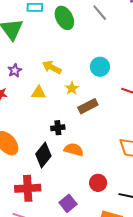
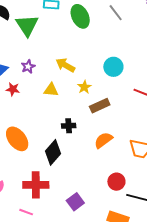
orange semicircle: (74, 150) -> (103, 140), moved, turned -54
red circle: (98, 183) -> (116, 182), moved

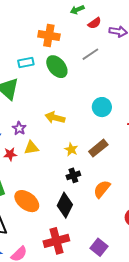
gray line: (116, 13) -> (90, 54), turned -72
yellow star: (84, 87) -> (71, 149), moved
yellow triangle: (51, 90) -> (31, 148), moved
orange semicircle: (103, 140) -> (102, 189), moved

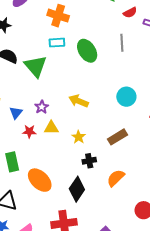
orange cross: (49, 36) -> (58, 16), moved
gray line: (90, 54) -> (122, 43), turned -66
yellow star: (71, 149) -> (79, 137), moved

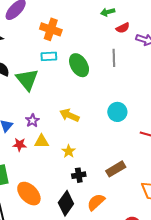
brown rectangle: (118, 137) -> (116, 169), moved
orange semicircle: (116, 178) -> (96, 202), moved

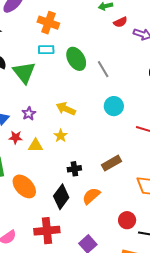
gray line: (114, 58) -> (103, 69), moved, turned -30
yellow triangle: (42, 141) -> (36, 146), moved
yellow star: (69, 151) -> (61, 136), moved

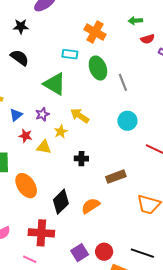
orange cross: (48, 23) -> (95, 32), moved
green triangle: (24, 72) -> (55, 84), moved, turned -30
yellow star: (61, 136) -> (61, 132), moved
black cross: (74, 169) -> (81, 159), moved
red circle: (127, 220) -> (104, 252), moved

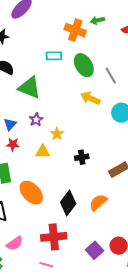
green arrow: (135, 21) -> (97, 20), moved
green triangle: (55, 84) -> (30, 88), moved
yellow arrow: (80, 116) -> (90, 98), moved
red star: (25, 136) -> (13, 144), moved

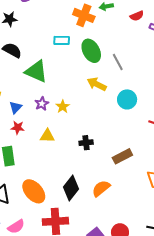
yellow star: (57, 134) -> (63, 107), moved
orange ellipse: (31, 193) -> (34, 191), moved

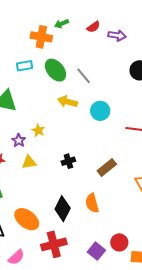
purple star: (42, 104) -> (19, 140), moved
orange semicircle: (101, 188) -> (92, 203), turned -54

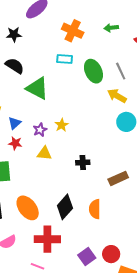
orange cross: (41, 37) -> (73, 31), moved
gray line: (84, 76) -> (121, 71), moved
yellow arrow: (67, 102) -> (117, 96), moved

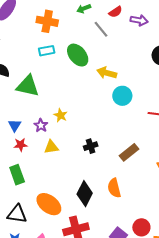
gray line: (121, 71) -> (101, 29), moved

